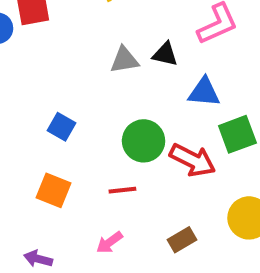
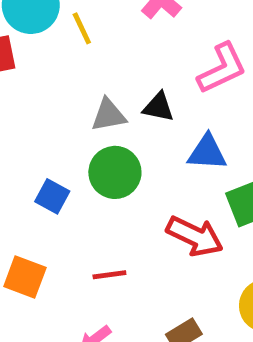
blue square: (61, 127) -> (52, 196), moved
green circle: (144, 141) -> (115, 172), moved

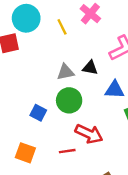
yellow line: (82, 28) -> (62, 27), moved
red arrow: (195, 236) -> (89, 134), moved

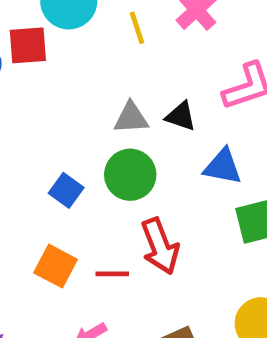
red arrow: (89, 134) -> (160, 246), turned 36
orange square: (25, 153) -> (56, 266), moved

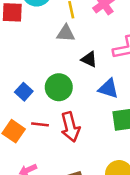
gray triangle: (131, 118) -> (66, 33), moved
red line: (112, 274) -> (40, 124), moved

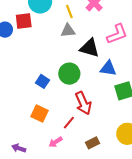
black triangle: (89, 59) -> (90, 48), size x1.5
red line: (40, 124) -> (69, 123), moved, turned -48

